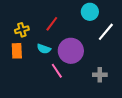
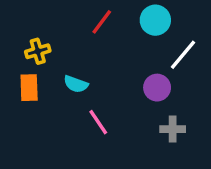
red line: (52, 24) -> (102, 22), moved
purple circle: (71, 51) -> (157, 88), moved, size x0.6

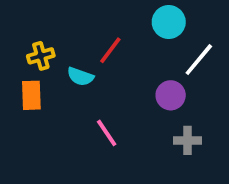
red line: (102, 22) -> (110, 50), moved
cyan semicircle: (76, 84) -> (80, 77), moved

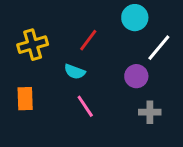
yellow cross: (41, 56) -> (33, 45), size x1.4
cyan semicircle: (80, 77) -> (75, 72), moved
orange rectangle: (31, 95) -> (25, 99), moved

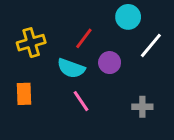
cyan semicircle: (75, 72) -> (71, 68), size x1.4
purple circle: (136, 76) -> (110, 63), moved

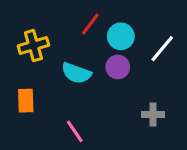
cyan circle: (128, 17) -> (121, 36), moved
red line: (84, 38) -> (90, 24), moved
pink line: (81, 101) -> (75, 131), moved

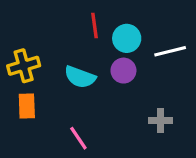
red line: (90, 24) -> (94, 25), turned -45
yellow cross: (33, 46) -> (24, 66), moved
white line: (162, 49) -> (170, 51), turned 36

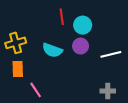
white line: (170, 51) -> (111, 54), moved
gray cross: (161, 120) -> (108, 91), moved
pink line: (78, 138) -> (36, 90), moved

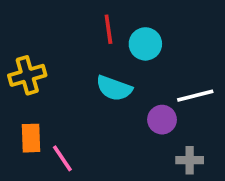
purple circle: (81, 46) -> (162, 120), moved
cyan semicircle: (52, 50) -> (114, 88), moved
orange rectangle: (18, 69) -> (31, 138), moved

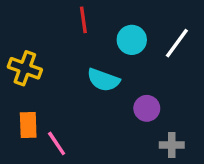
red line: (108, 29) -> (83, 20), moved
yellow cross: (27, 75) -> (25, 68), turned 36
white line: (195, 96) -> (177, 43), moved, turned -40

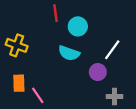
cyan circle: (132, 40) -> (78, 26), moved
white line: (177, 43) -> (112, 50), moved

